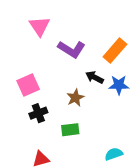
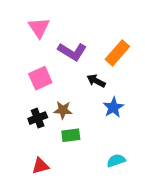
pink square: (28, 85) -> (40, 78), moved
blue star: (119, 85) -> (113, 107), moved, turned -30
brown star: (75, 98) -> (63, 110), moved, turned 30

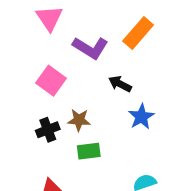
orange rectangle: (117, 53) -> (138, 33), moved
pink square: (40, 78) -> (51, 81), turned -30

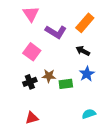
black arrow: (120, 84) -> (83, 51), moved
green rectangle: (89, 151) -> (66, 84), moved

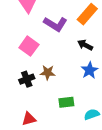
green rectangle: (66, 84) -> (66, 102), moved

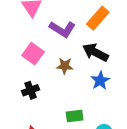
black arrow: (85, 45) -> (95, 52), size x1.5
brown star: (48, 73) -> (65, 66), moved

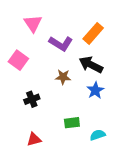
pink square: (33, 54) -> (18, 60), moved

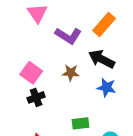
pink square: (18, 60) -> (31, 73), moved
blue star: (95, 90) -> (107, 88), turned -30

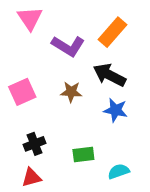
pink square: (31, 73) -> (22, 92), turned 30
black cross: (36, 97) -> (34, 144), moved

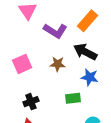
green rectangle: (83, 155) -> (73, 98), moved

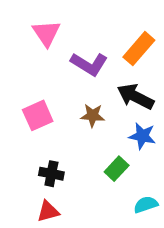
green rectangle: (73, 98) -> (117, 169), turned -40
black cross: (31, 102) -> (51, 174), turned 32

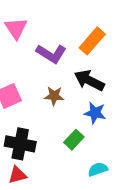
black cross: (51, 174) -> (20, 144), size x1.5

